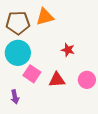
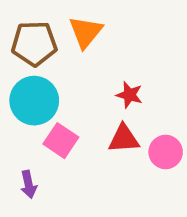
orange triangle: (45, 17) -> (86, 32), turned -36
red triangle: (57, 80) -> (124, 139), moved

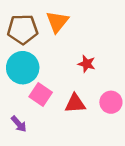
red triangle: (124, 139) -> (75, 104), moved
purple arrow: (29, 184) -> (19, 124), turned -30

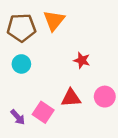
cyan circle: (23, 68) -> (21, 64), size x0.6
pink square: (41, 95) -> (43, 112), moved

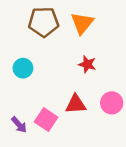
orange triangle: (54, 20) -> (82, 23), moved
brown pentagon: (21, 28) -> (44, 22), moved

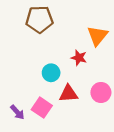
orange triangle: (82, 23) -> (97, 36), moved
cyan circle: (23, 68) -> (51, 73), moved

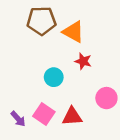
orange triangle: (97, 36) -> (73, 32), moved, turned -40
red triangle: (68, 94) -> (72, 116), moved

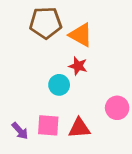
red star: (83, 61) -> (78, 66), moved
pink square: (44, 114) -> (48, 125), turned -30

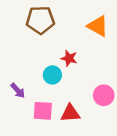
orange triangle: (81, 35) -> (98, 26), moved
purple arrow: (20, 131) -> (18, 90), moved

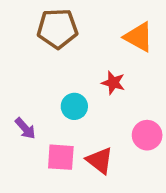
red star: (69, 58) -> (113, 83), moved
red triangle: (70, 113) -> (100, 161), turned 42

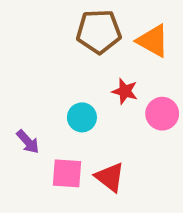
brown pentagon: (57, 29) -> (99, 32), moved
pink circle: (147, 135) -> (162, 114), moved

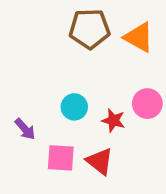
red star: (125, 91) -> (113, 121), moved

